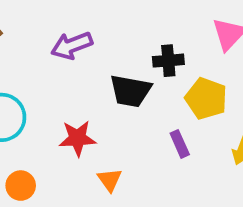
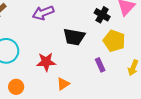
black cross: (168, 61) -> (102, 15), moved, turned 35
orange triangle: (110, 180) -> (63, 84), turned 32

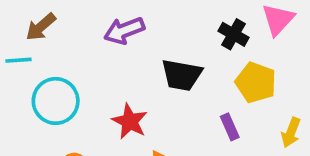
red star: (46, 62) -> (130, 121), turned 30

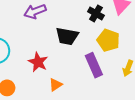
purple rectangle: (230, 127) -> (94, 65), size x1.6

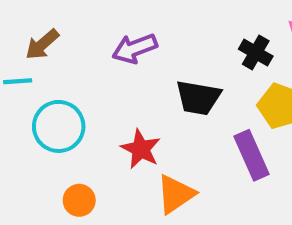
orange triangle: (56, 85) -> (176, 194), size x1.5

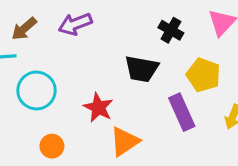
purple arrow: (135, 48) -> (75, 24), moved
black cross: (256, 53) -> (171, 30), moved

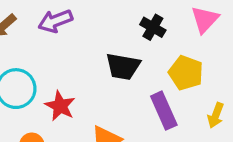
red star: (98, 107) -> (60, 106), moved

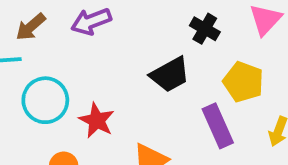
black trapezoid: (123, 67) -> (170, 75), turned -39

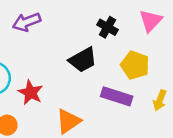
purple rectangle: (218, 126) -> (117, 96), turned -48

